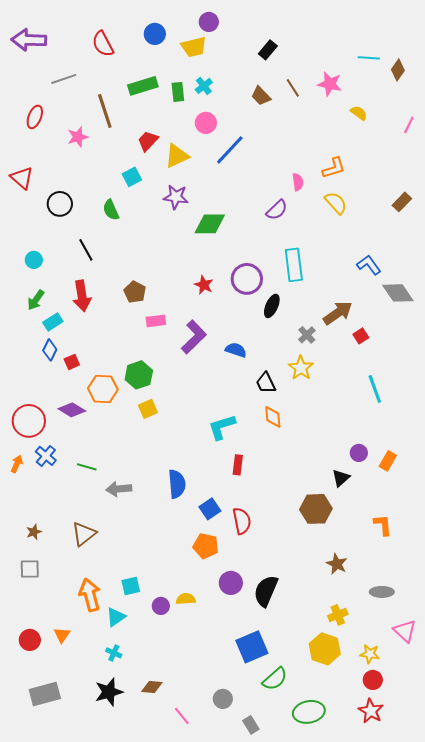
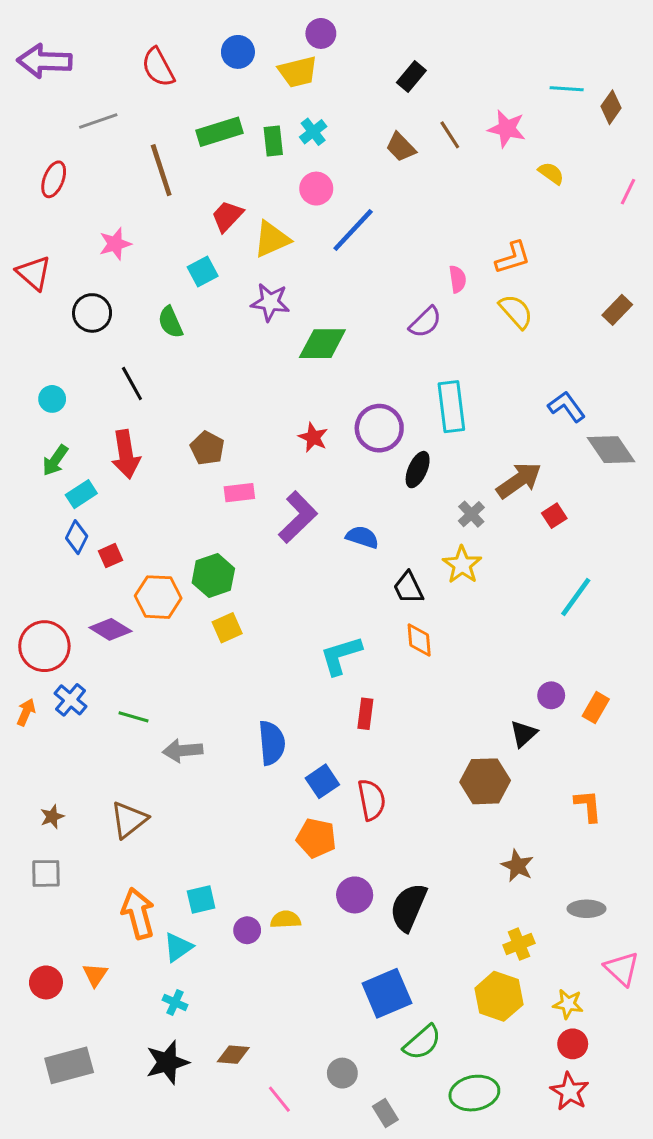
pink star: (78, 137) -> (115, 244), moved
cyan line: (375, 389) -> (576, 597), turned 56

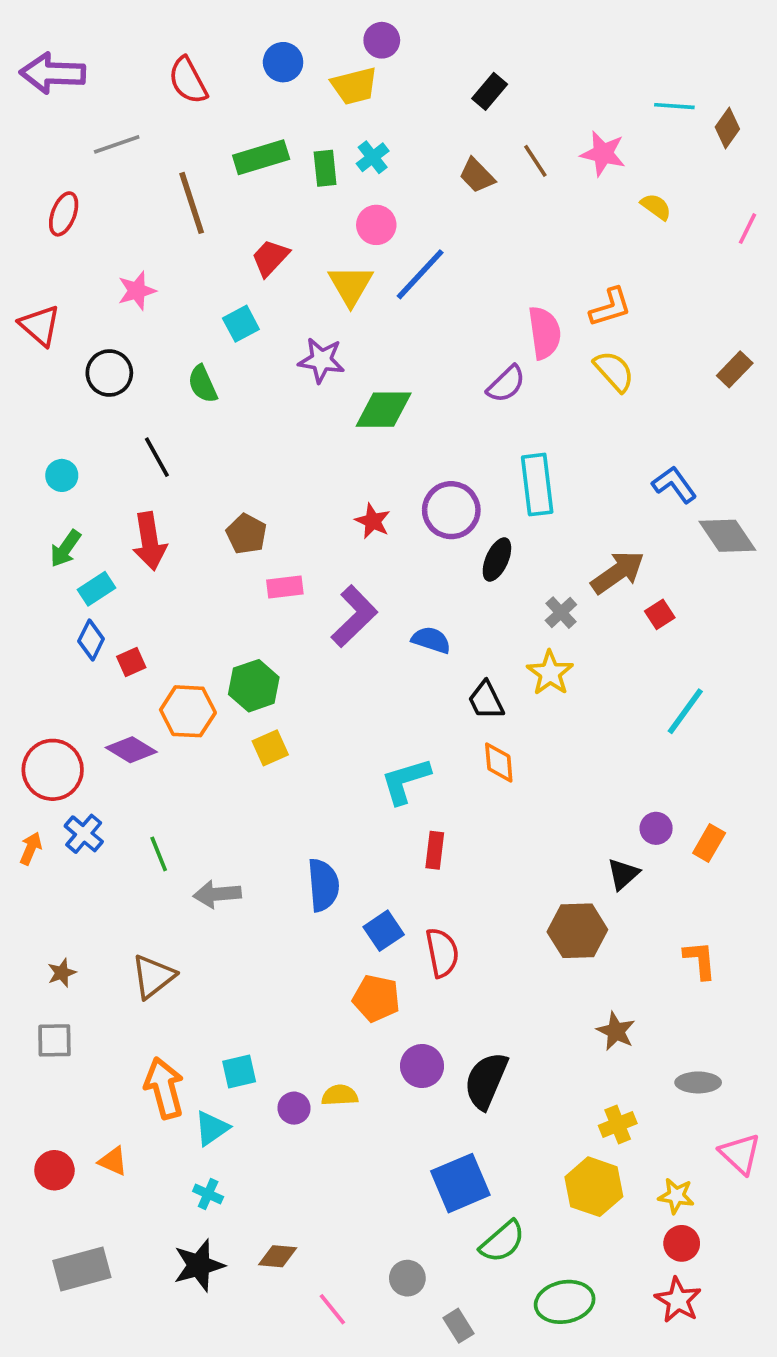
yellow triangle: (272, 239) -> (351, 285), moved, turned -36
pink semicircle: (458, 279) -> (545, 333), size x1.6
green line: (134, 717) -> (159, 854), turned 52
orange triangle: (95, 975) -> (113, 1161), turned -40

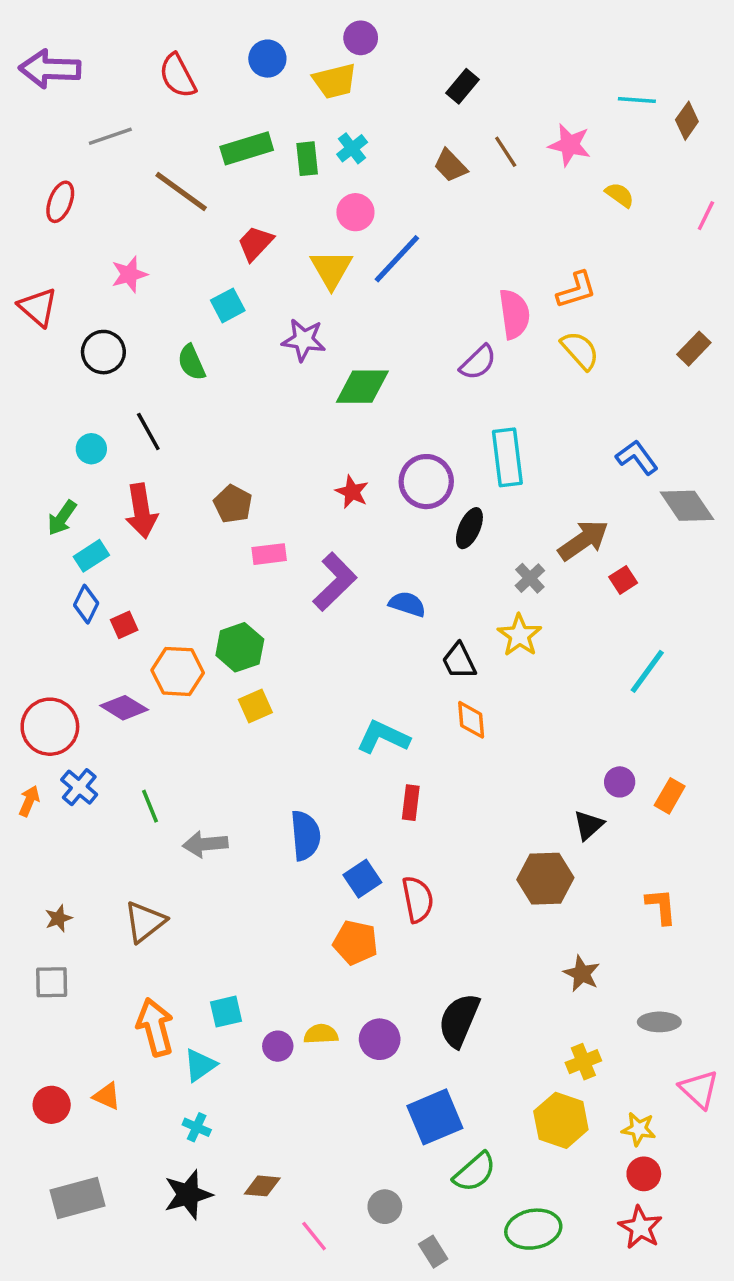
brown line: (192, 203) -> (181, 191), turned -36
cyan circle: (62, 475) -> (91, 449), moved
cyan L-shape: (406, 781) -> (383, 737), turned 42
purple circle: (422, 1066) -> (380, 1039), moved

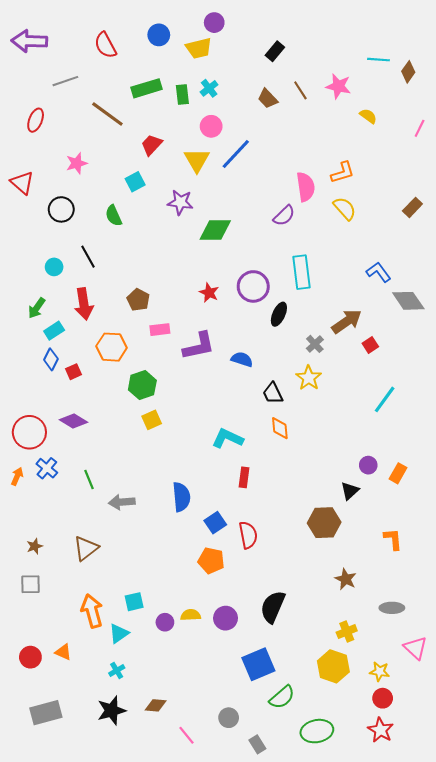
purple L-shape: (335, 582) -> (199, 346), turned 32
orange hexagon: (178, 671) -> (112, 347), moved
cyan cross: (197, 1127) -> (117, 670), turned 35

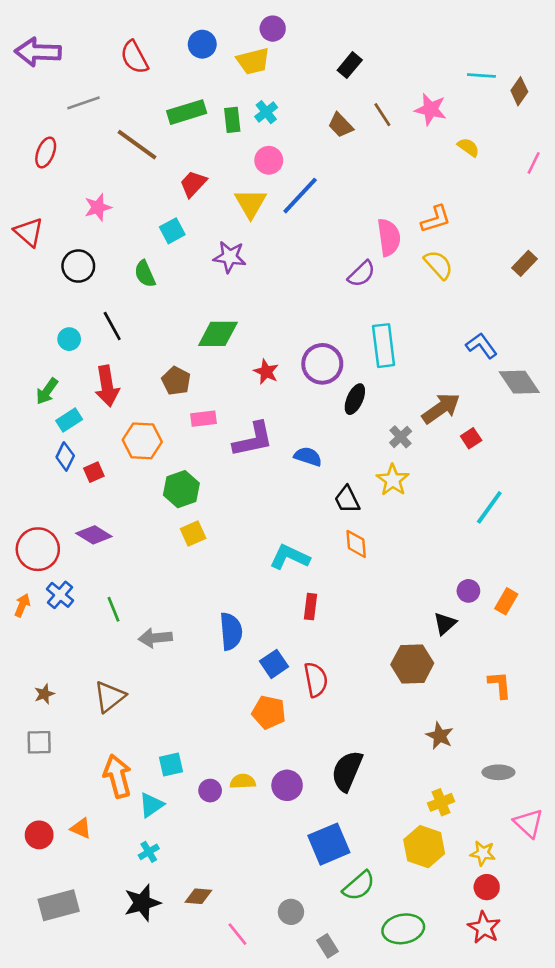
green diamond: (215, 230) -> (218, 334), moved

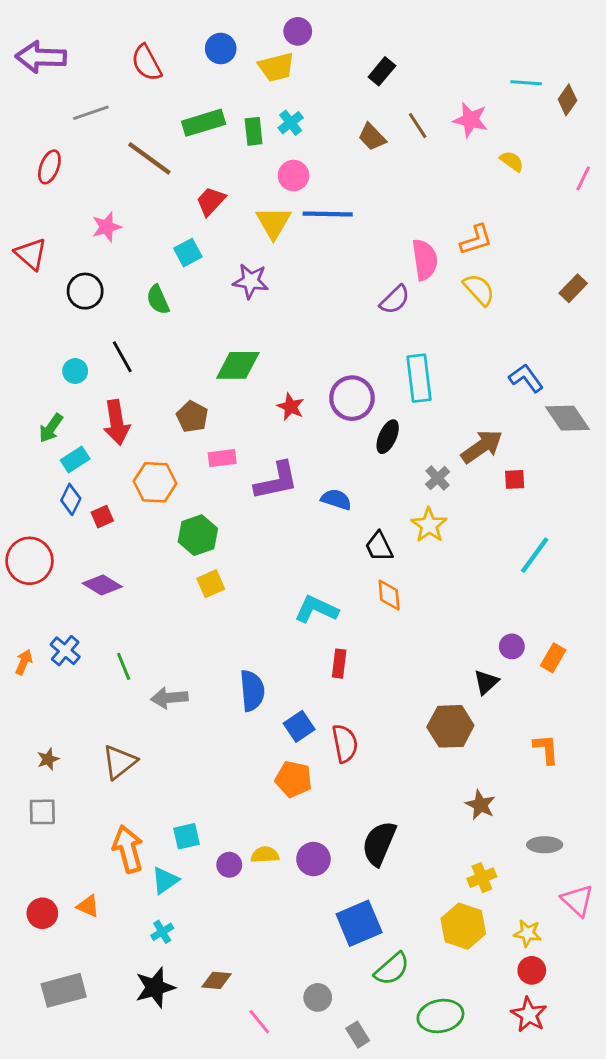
blue line: (300, 196) -> (328, 214), turned 48
red square: (471, 438) -> (515, 479), turned 30
red circle: (38, 549) -> (29, 561), moved

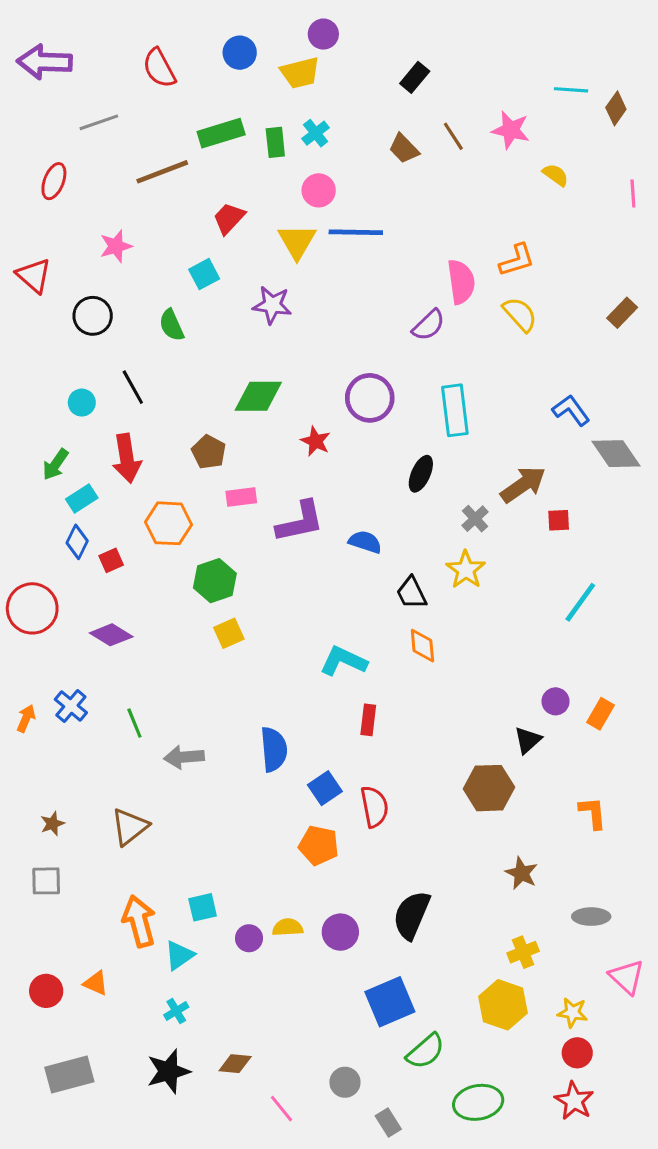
brown line: (149, 158) -> (162, 172), turned -57
pink line: (583, 178) -> (633, 194), turned -30
purple circle: (352, 398) -> (370, 398), moved

